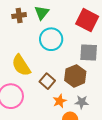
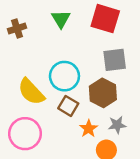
green triangle: (42, 13) -> (61, 19), moved
cyan circle: (51, 39) -> (64, 76), moved

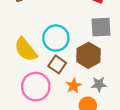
pink circle: (25, 134) -> (36, 87), moved

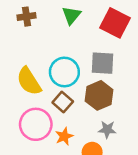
gray square: (101, 27) -> (102, 63), moved
orange star: (74, 86) -> (64, 136), moved

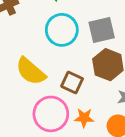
cyan circle: (64, 72) -> (62, 30), moved
orange star: (64, 136) -> (84, 118), turned -30

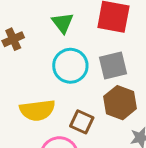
yellow semicircle: (31, 71) -> (37, 110), turned -48

